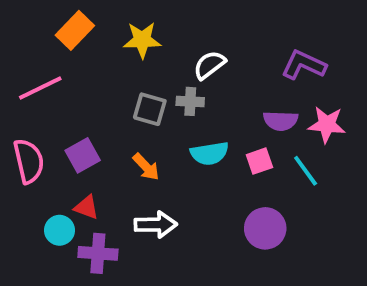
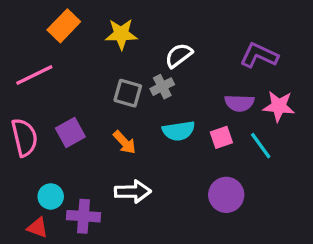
gray cross: (190, 101) -> (162, 87), turned -30
red triangle: (86, 207) -> (38, 228), moved

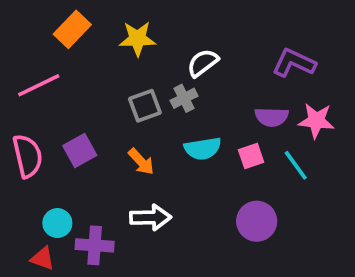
gray square: (128, 93) -> (145, 106), turned -36

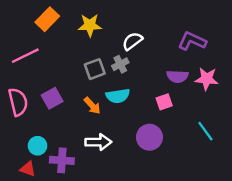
cyan semicircle: (203, 149) -> (118, 96), moved
cyan line: (296, 165) -> (205, 131), moved
purple circle: (257, 221) -> (149, 137), moved

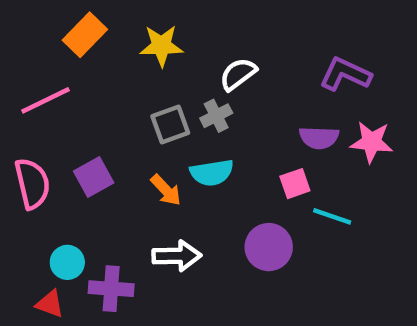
cyan line: (205, 131) -> (332, 216), moved, turned -35

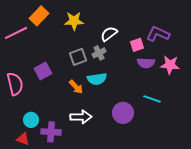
pink line: (45, 100) -> (16, 33), moved
purple square: (94, 177) -> (43, 71), moved
pink square: (295, 184) -> (137, 45), moved

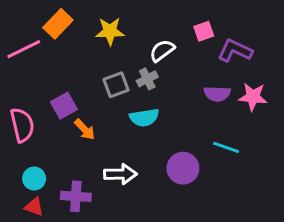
pink square: (137, 45) -> (204, 31), moved
orange arrow: (76, 87) -> (85, 129), moved
cyan circle: (31, 120) -> (34, 179), moved

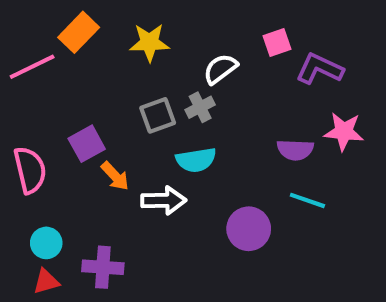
purple semicircle: (217, 94) -> (295, 150), moved
white arrow: (120, 174) -> (164, 200), moved
red triangle: (34, 207) -> (46, 281), turned -36

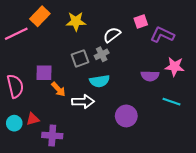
purple square: (87, 144) -> (44, 73), turned 30
cyan line: (307, 200) -> (172, 102), moved
cyan circle: (46, 243) -> (14, 123), moved
red triangle: (46, 281) -> (33, 119), moved

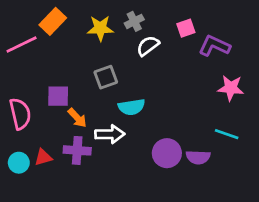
gray cross: (102, 54) -> (134, 21), moved
purple semicircle: (150, 76) -> (198, 157), moved
purple cross: (52, 136) -> (77, 150), moved

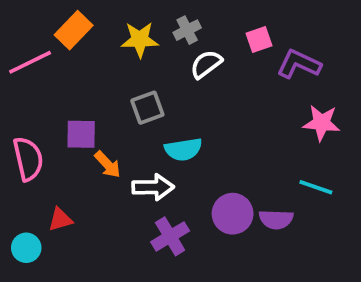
purple cross: (77, 150) -> (170, 236), moved, turned -35
cyan circle: (19, 163) -> (26, 248), moved

